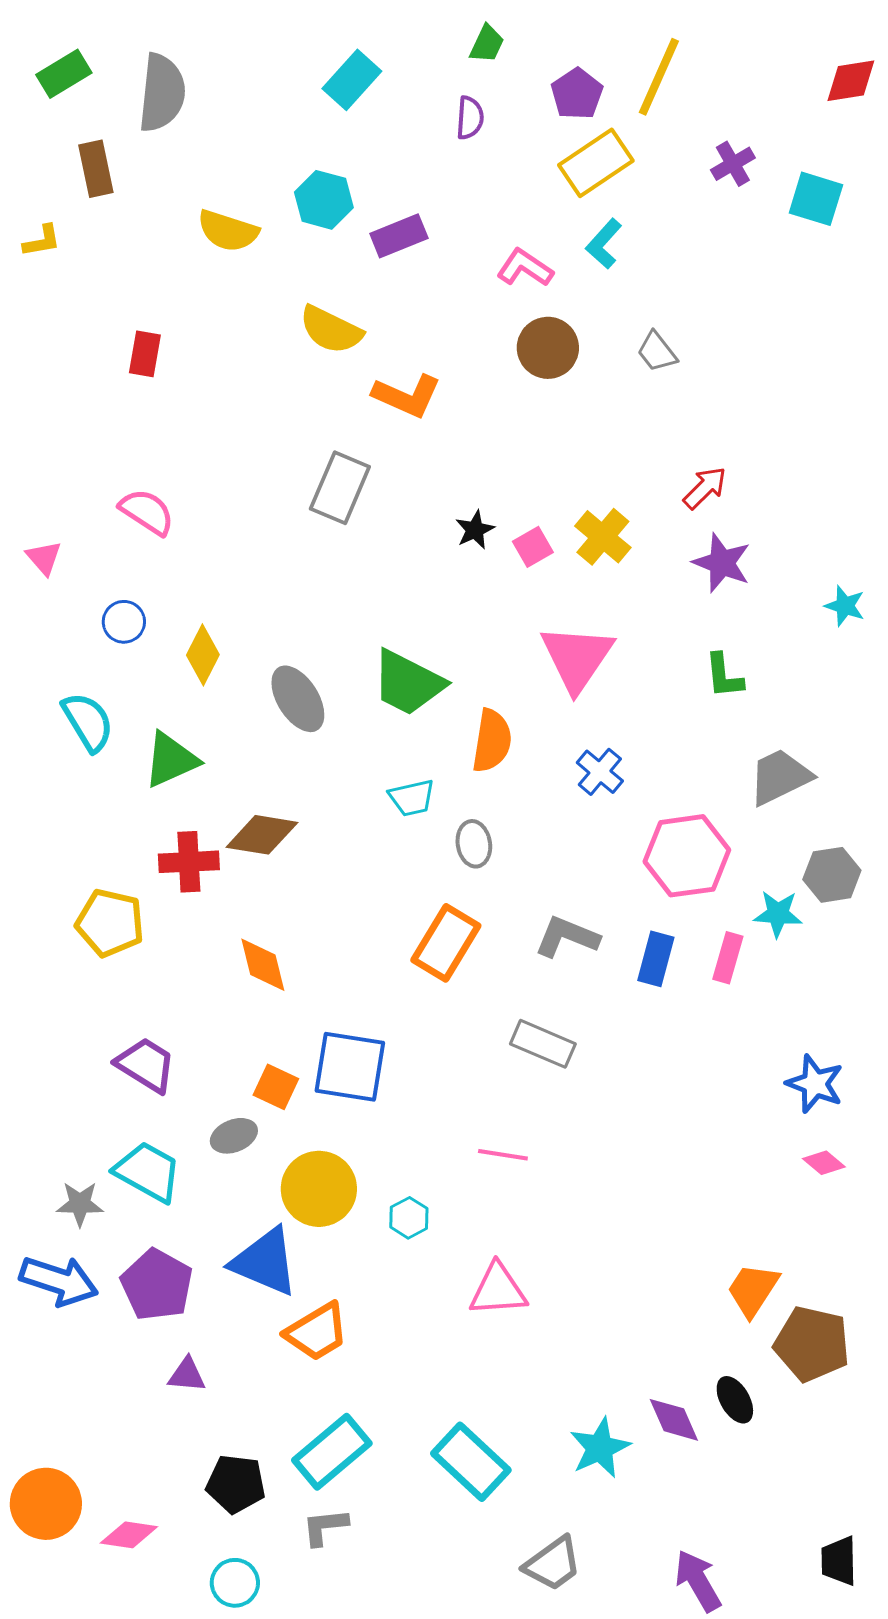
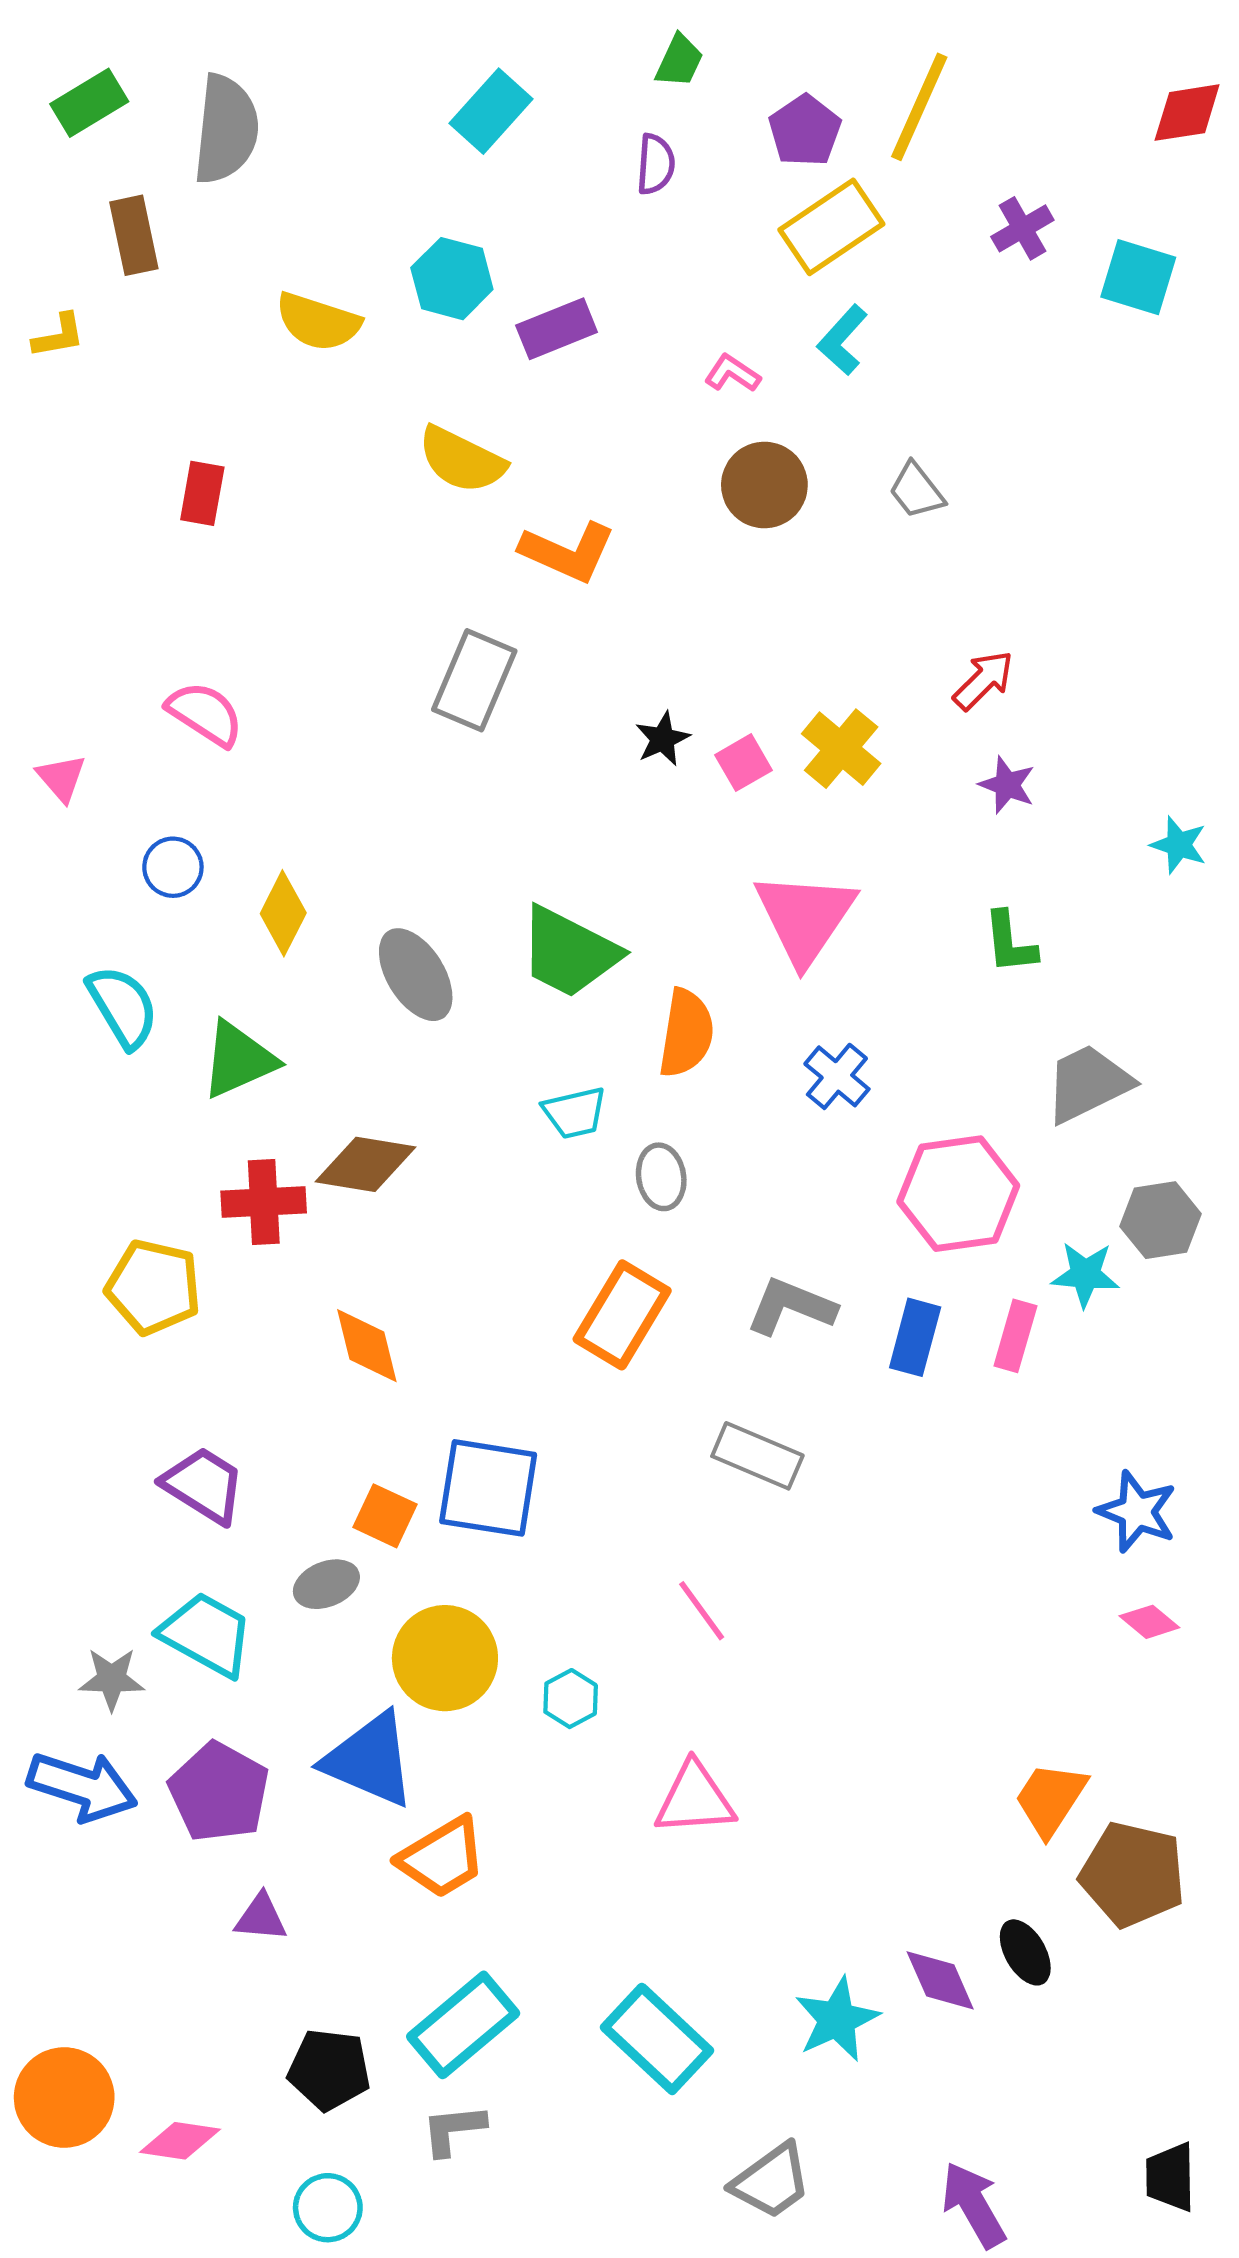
pink L-shape: (525, 268) -> (732, 373), size x0.7
purple star: (722, 563) -> (1007, 785), size x0.7
pink line: (503, 1155) -> (702, 1611), turned 45

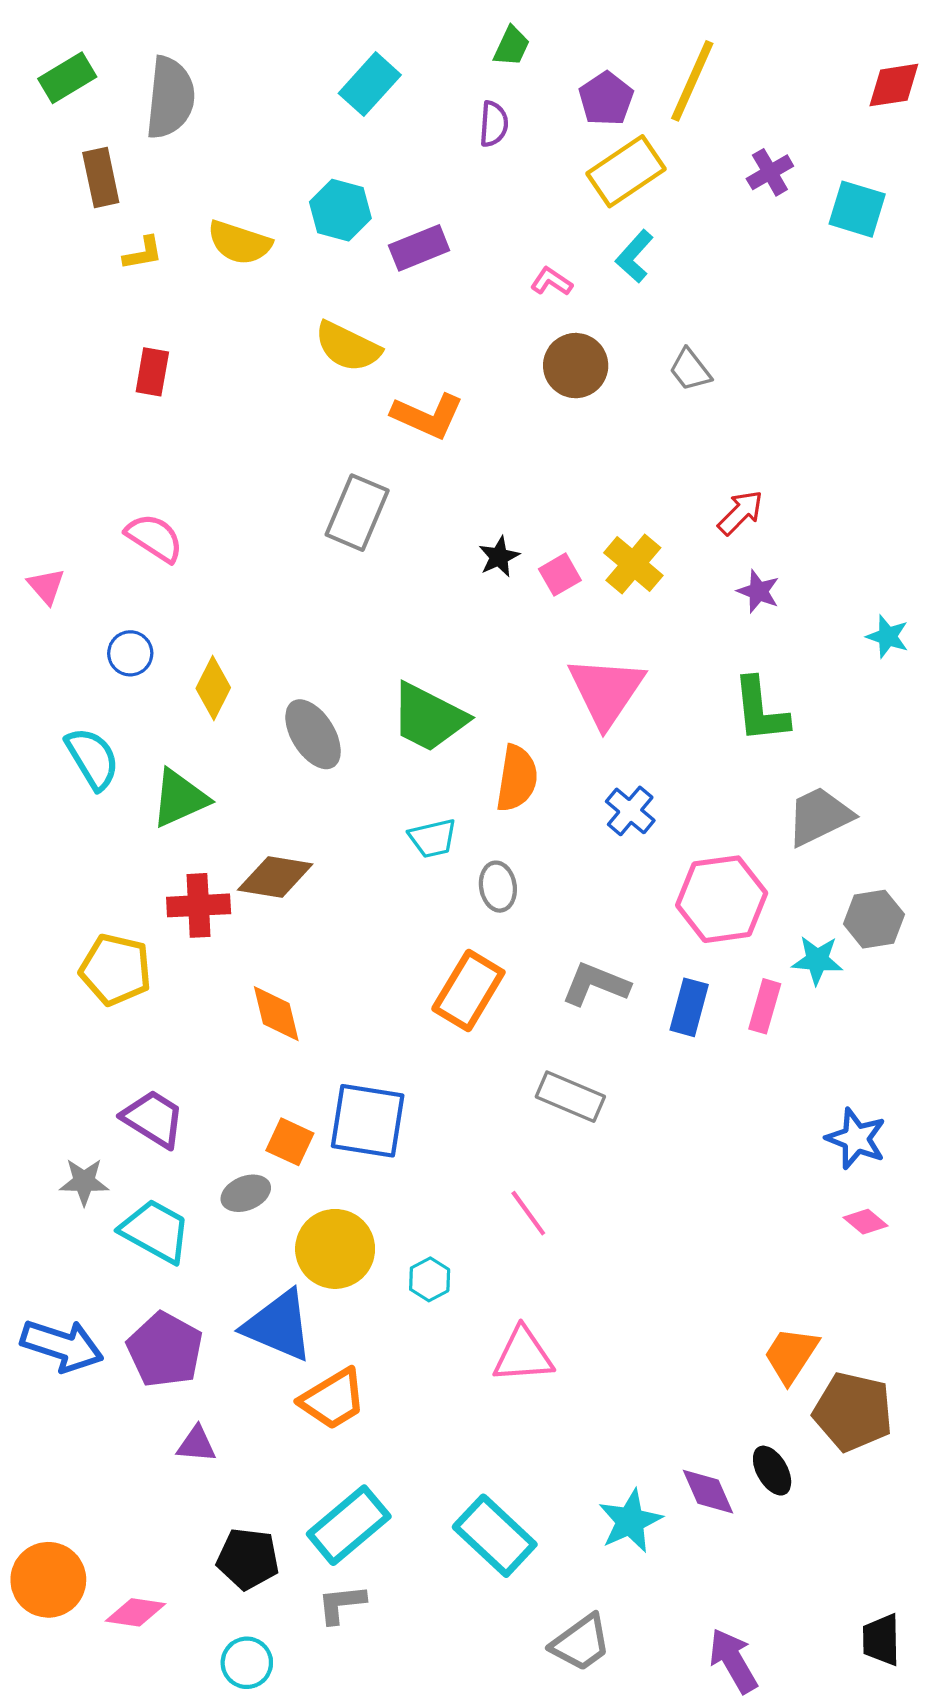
yellow L-shape: (59, 336) -> (143, 253), moved
green L-shape: (1010, 943) -> (760, 710), size x1.4
gray star: (112, 1679) -> (84, 1182), moved

